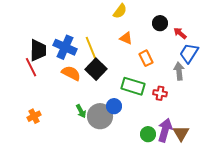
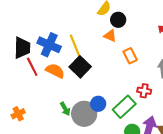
black circle: (160, 23) -> (118, 20), moved
red line: (31, 67) -> (32, 67), moved
green rectangle: (133, 86) -> (124, 107), moved, turned -60

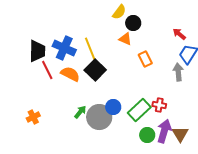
red cross: (144, 91) -> (159, 105), moved
green arrow: (65, 109) -> (80, 112), turned -112

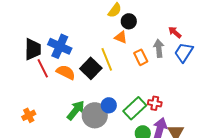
yellow line: (90, 49) -> (107, 59), moved
gray arrow: (178, 72) -> (159, 48), moved
green arrow: (80, 112) -> (76, 110), size x1.5

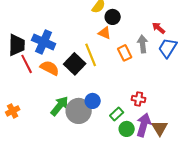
green rectangle: (135, 108) -> (117, 114), moved, size x0.6

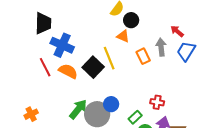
black trapezoid: (17, 45) -> (43, 23), moved

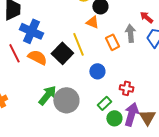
blue circle: (111, 104) -> (97, 71), moved

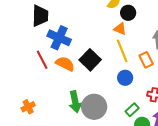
orange rectangle: (112, 42) -> (146, 60), moved
yellow line: (78, 44) -> (122, 51), moved
green arrow: (47, 95) -> (75, 102), turned 130

